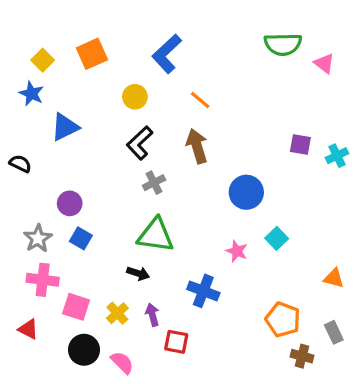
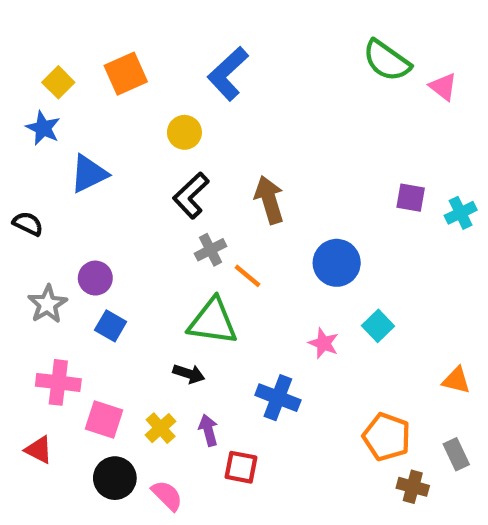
green semicircle: (283, 44) -> (387, 61), turned 36
orange line: (200, 100) -> (248, 276), moved
gray star: (38, 238) -> (47, 304), moved

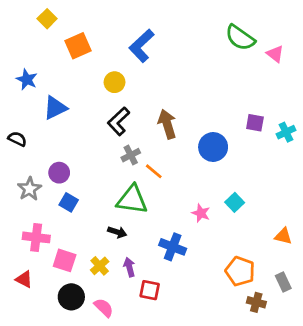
yellow square: (58, 82) -> (47, 19), moved
blue circle: (337, 263) -> (213, 147), moved

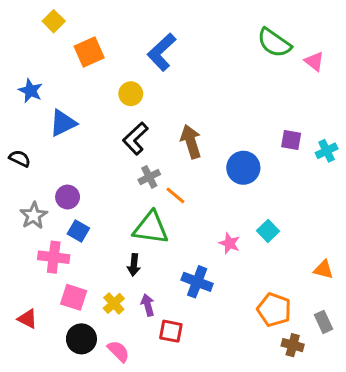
black arrow: (117, 232) -> (134, 265), turned 78
pink cross: (36, 237) -> (54, 257), moved

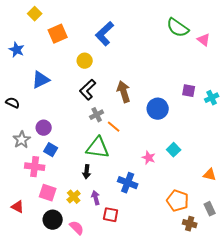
blue star: (31, 91) -> (17, 50), moved

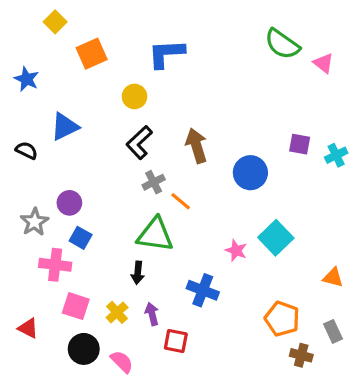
blue L-shape: (105, 34) -> (166, 54), turned 40
black semicircle: (13, 103) -> (27, 150), moved
cyan square: (174, 150) -> (276, 238), size x1.5

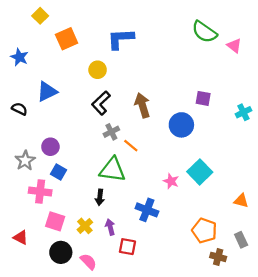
purple square: (300, 144) -> (203, 98), moved

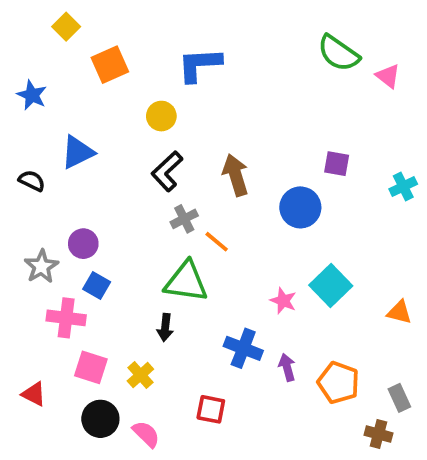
orange triangle: (241, 201) -> (399, 312), moved
purple arrow: (110, 227) -> (287, 367), moved
brown cross: (218, 257) -> (378, 434), moved

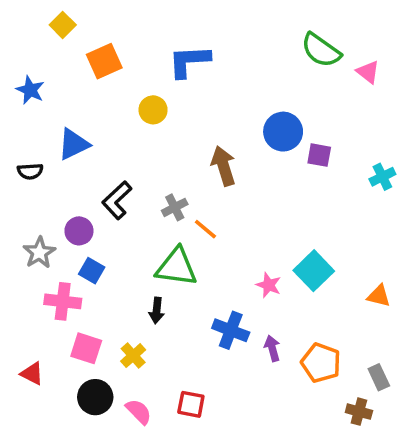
black L-shape: (167, 171) -> (117, 200), moved
black semicircle: (32, 181) -> (30, 171), turned 150
blue circle: (300, 207) -> (283, 132), moved
red square: (211, 409) -> (191, 404), moved

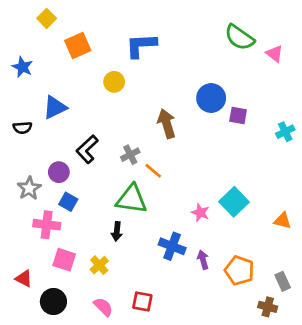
black circle: (95, 397) -> (53, 302), moved

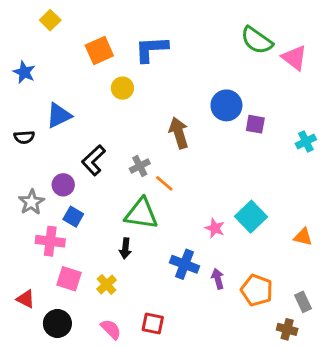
orange square: (78, 45) -> (99, 50), moved
pink triangle: (274, 54) -> (294, 58), size x1.4

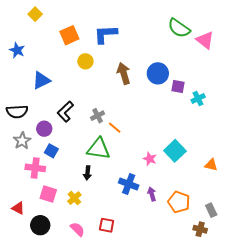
brown arrow: (179, 133) -> (124, 73), moved
black semicircle: (24, 137) -> (17, 112), moved, size x1.5
cyan cross: (306, 141) -> (198, 99), moved

